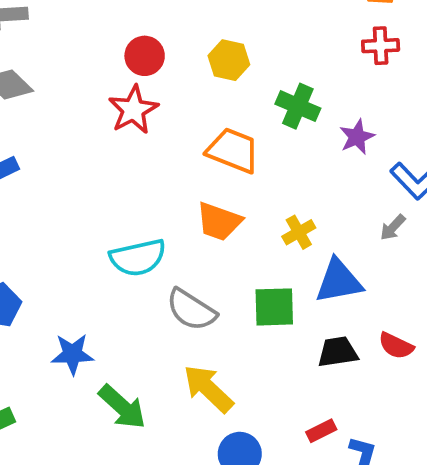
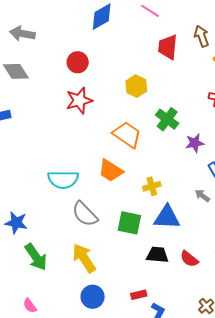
red circle: (145, 56) -> (78, 62), moved
gray arrow: (393, 227) -> (202, 196), turned 70

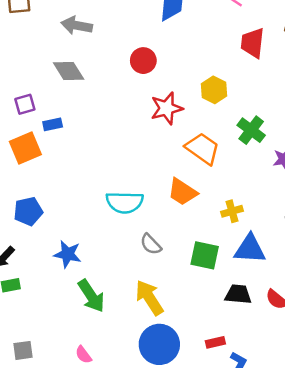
red star: (79, 100) -> (167, 108), moved
gray semicircle: (85, 214) -> (151, 244), size x0.7
blue circle: (93, 297) -> (159, 344), size x1.4

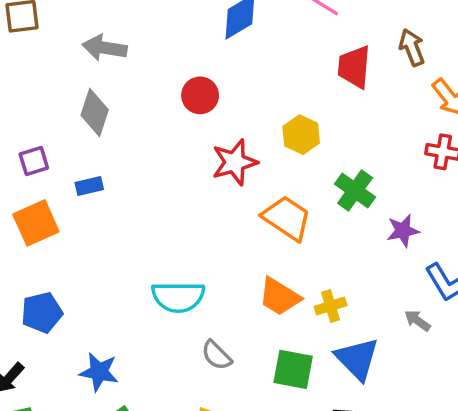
gray diamond: (69, 71) -> (95, 113), turned 52
blue rectangle: (53, 124) -> (89, 186), moved
orange trapezoid: (182, 192) -> (280, 297), moved
blue triangle: (250, 249) -> (357, 359), turned 44

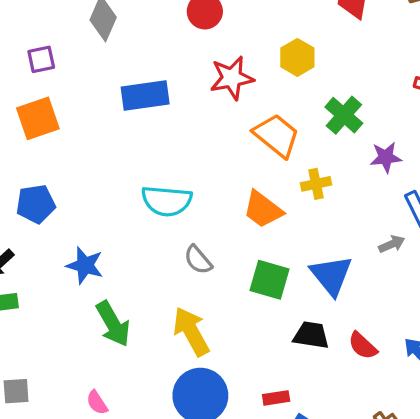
blue rectangle: (89, 186) -> (145, 95), moved, size x1.8
yellow cross: (331, 306) -> (316, 184), moved
gray arrow: (417, 321) -> (392, 244), turned 115

